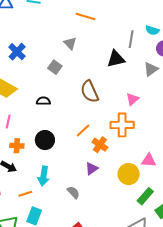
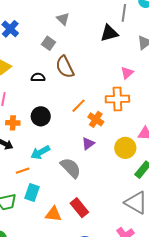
brown semicircle: (90, 92) -> (65, 67), moved
cyan arrow: (44, 176) -> (40, 152), turned 54
gray semicircle: (73, 192) -> (71, 168), size x1.6

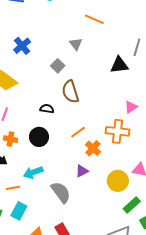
black semicircle: (38, 77) -> (47, 109), moved

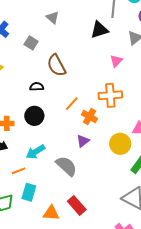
gray square: (58, 66) -> (31, 43), moved
pink triangle: (131, 107) -> (116, 61), moved

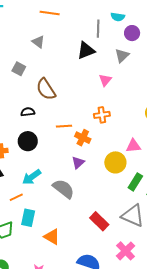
orange cross: (110, 95) -> (102, 115), size x0.7
orange line: (72, 104) -> (64, 126), turned 49
red rectangle: (77, 205) -> (99, 221), moved
orange triangle: (51, 213) -> (52, 237), turned 30

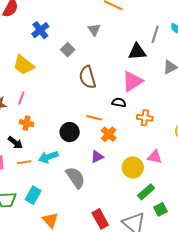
pink triangle: (105, 80) -> (132, 81), moved, size x1.6
black semicircle: (28, 112) -> (119, 102), moved
orange cross: (102, 115) -> (145, 118), moved
black circle: (28, 141) -> (70, 132), moved
orange line: (16, 197) -> (24, 162), moved

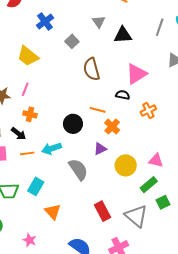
black triangle: (137, 52) -> (123, 35), moved
orange cross: (145, 118) -> (148, 110), turned -35
pink triangle: (155, 157) -> (156, 160), moved
yellow circle: (133, 167) -> (126, 165), moved

